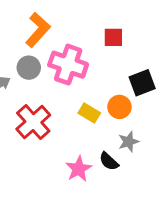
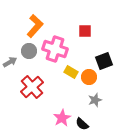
yellow rectangle: (89, 113) -> (71, 72), moved
black semicircle: (109, 161) -> (82, 124), moved

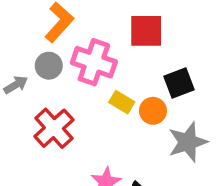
red square: (85, 31) -> (146, 31), size x1.5
gray star: (95, 100) -> (188, 142), moved, size x1.6

